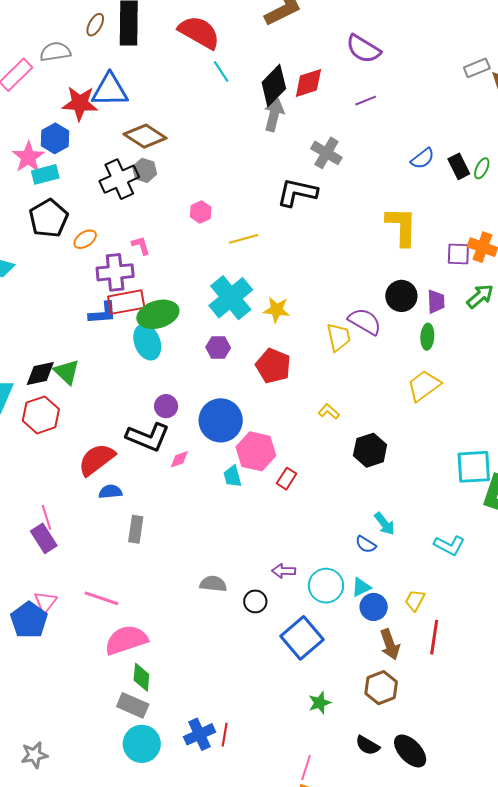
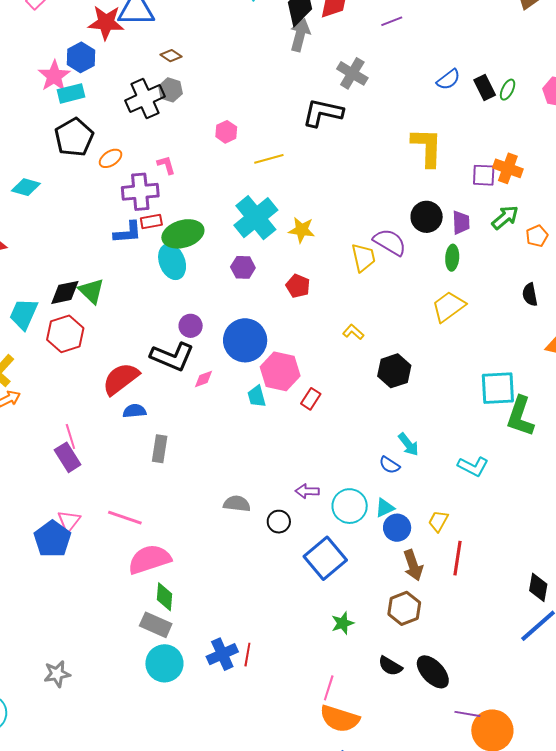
brown diamond: (145, 136) -> (171, 56), size x0.5
red rectangle: (126, 302) -> (151, 221), size x0.6
red pentagon: (273, 366) -> (298, 286), size x0.7

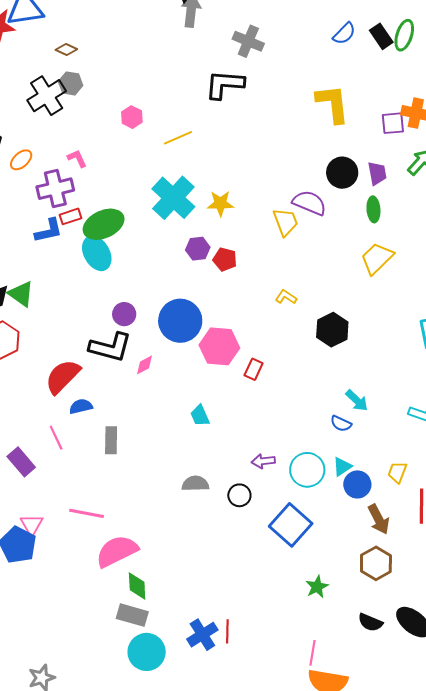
green ellipse: (508, 90) -> (404, 35), size x1.4
purple hexagon: (243, 267) -> (198, 249), moved
cyan trapezoid: (257, 396) -> (200, 416), moved
pink line: (70, 437) -> (56, 438), moved

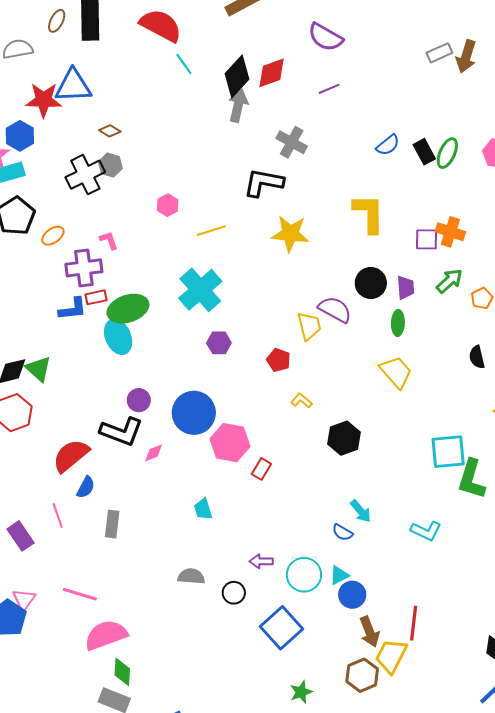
yellow star: (220, 203) -> (290, 234), moved, size x1.4
yellow trapezoid: (377, 258) -> (396, 372), turned 87
red pentagon: (225, 259) -> (279, 360), moved
blue semicircle: (81, 406) -> (86, 487), turned 125
yellow trapezoid: (397, 472) -> (391, 656), moved, size x1.6

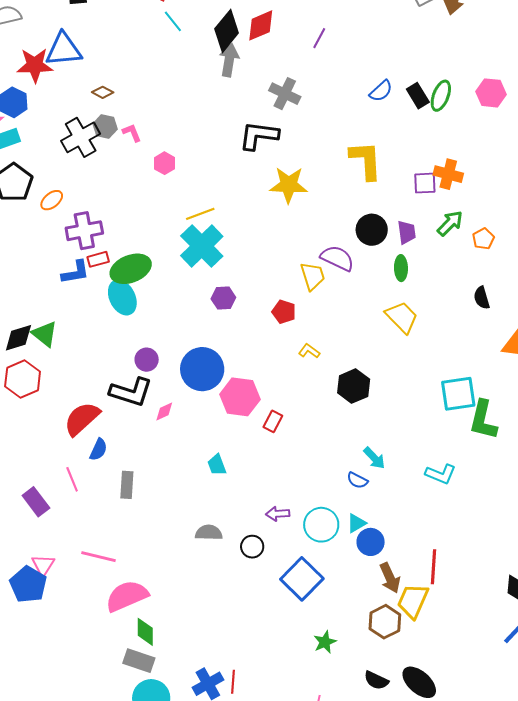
purple line: (329, 89) -> (319, 38), turned -35
yellow line: (211, 231) -> (200, 214), moved
pink L-shape: (109, 240) -> (132, 133), moved

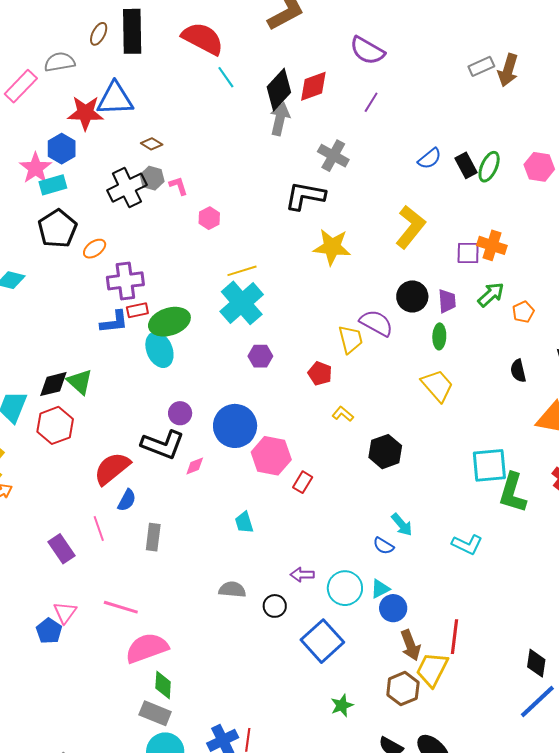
yellow L-shape: (366, 160) -> (410, 227), turned 39
blue pentagon: (28, 584) -> (49, 631), size x0.7

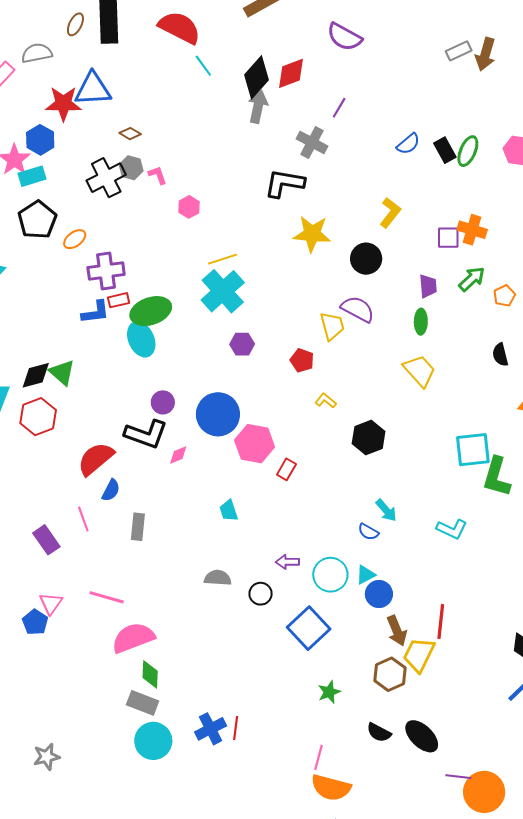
purple line: (371, 102) -> (339, 108), moved
yellow L-shape: (410, 227) -> (390, 213), size x0.7
black circle: (412, 296) -> (366, 259), moved

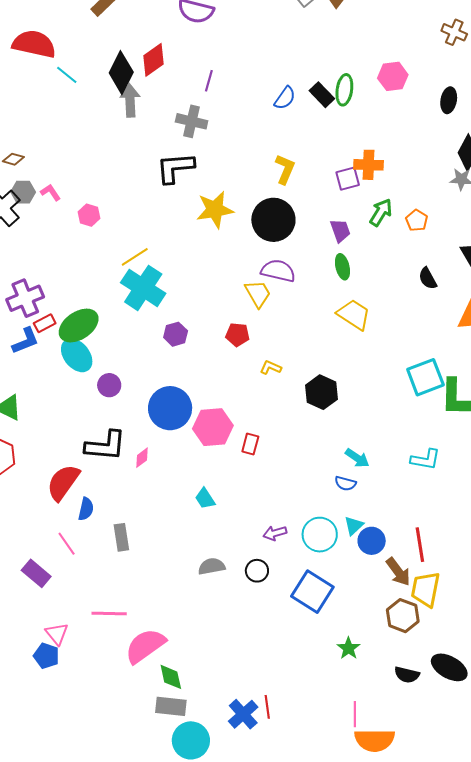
black circle: (366, 259) -> (273, 220), size x1.4
purple circle: (163, 402) -> (109, 385), moved
red line: (441, 622) -> (420, 545), moved

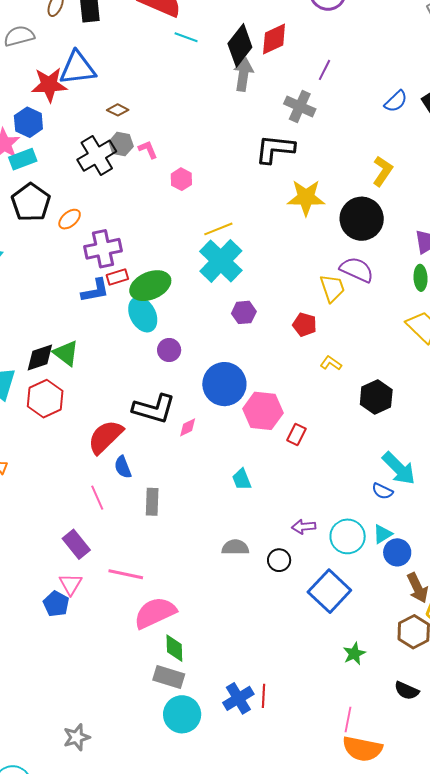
cyan line: (67, 75) -> (186, 37), turned -30
cyan arrow: (357, 458) -> (399, 468), size x1.5
blue semicircle: (86, 509) -> (123, 467), turned 135
purple rectangle: (36, 573) -> (76, 544), moved

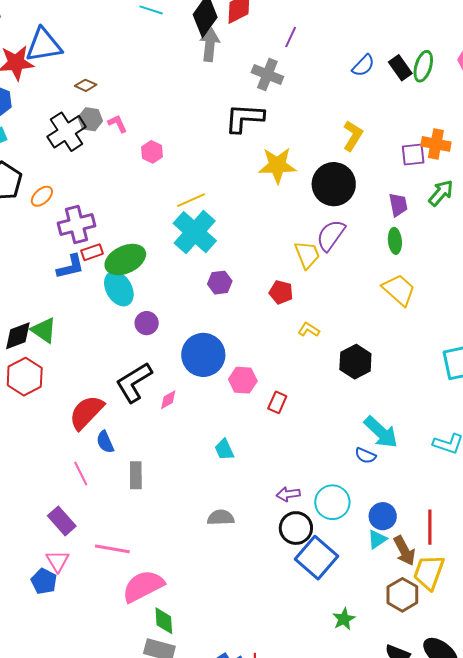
purple semicircle: (357, 270) -> (331, 235), turned -76
black L-shape: (154, 409) -> (134, 382), turned 135
pink hexagon: (263, 411) -> (243, 380), size x0.7
cyan triangle: (383, 534) -> (377, 539), moved
black circle: (279, 560) -> (296, 528), moved, size x1.4

